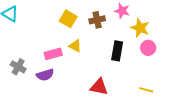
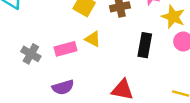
gray cross: (18, 67) -> (31, 54), moved
purple semicircle: (45, 75) -> (63, 87), moved

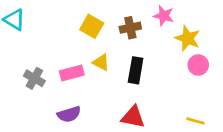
black rectangle: (145, 45) -> (136, 70), moved

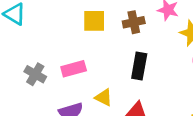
yellow square: (92, 26) -> (94, 21), turned -30
yellow triangle: (101, 62) -> (104, 97), moved

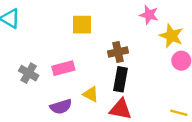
brown cross: (134, 22) -> (118, 52), moved
black rectangle: (139, 66) -> (120, 79), moved

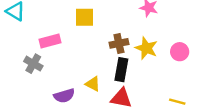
yellow star: (171, 36) -> (146, 48), moved
pink rectangle: (63, 68) -> (50, 41), moved

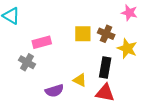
yellow square: (84, 17) -> (83, 34), moved
brown cross: (119, 43) -> (106, 34), moved, turned 35

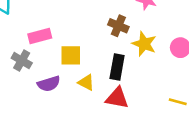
yellow square: (83, 34) -> (71, 55), moved
purple semicircle: (54, 91) -> (49, 84), moved

